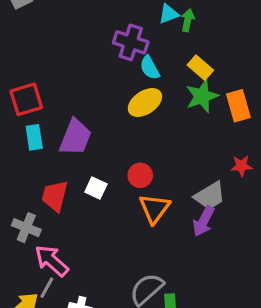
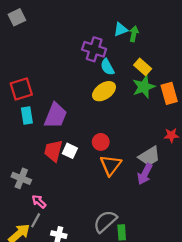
red trapezoid: (55, 196) -> (53, 151), moved
pink arrow: (52, 261) -> (39, 202), size x0.6

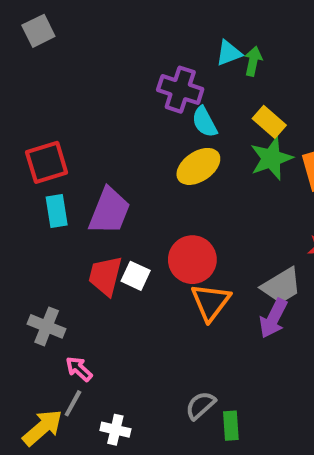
red circle: (101, 142) -> (192, 260), size x1.5
gray semicircle: (105, 221) -> (200, 405), size x0.7

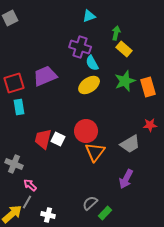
cyan triangle: (229, 53) -> (89, 16), moved
yellow rectangle: (269, 122) -> (124, 49), moved
purple trapezoid: (109, 211) -> (45, 76), moved, turned -135
purple arrow: (273, 318) -> (126, 179), moved
green rectangle: (231, 426) -> (105, 213), turned 48

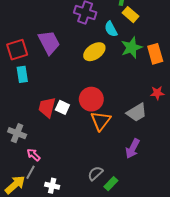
cyan semicircle: (92, 63) -> (111, 29), moved
purple trapezoid: (45, 76) -> (49, 42), turned 85

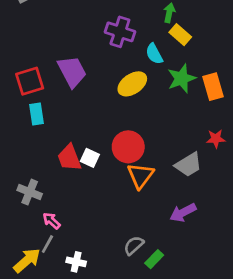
red trapezoid: (47, 107) -> (69, 158), turned -35
purple arrow: (133, 149) -> (183, 213), turned 36

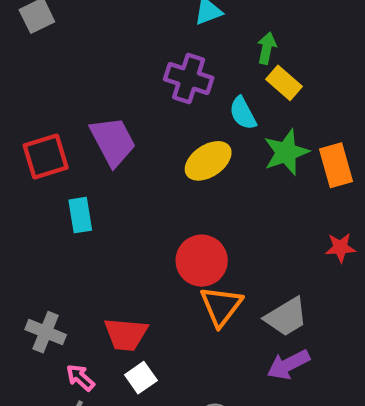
cyan rectangle: (36, 114) -> (80, 215), moved
red trapezoid: (69, 158) -> (126, 334), moved, turned -64
white square: (90, 158) -> (141, 378), moved, turned 30
gray trapezoid: (188, 165) -> (286, 317), moved

